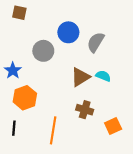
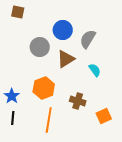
blue star: (13, 70) -> (12, 96), moved
cyan semicircle: (103, 76) -> (95, 70), turned 32
brown triangle: (80, 77) -> (66, 59), moved
orange hexagon: (25, 98) -> (44, 88), moved

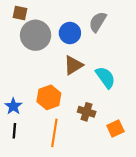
gray semicircle: (88, 39) -> (98, 22), moved
gray circle: (40, 47) -> (36, 35), moved, size x1.4
cyan semicircle: (95, 70) -> (105, 77), size x1.5

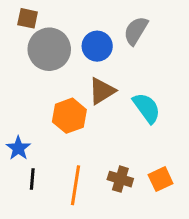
orange hexagon: (49, 97) -> (69, 116), moved
brown cross: (87, 112) -> (120, 179), moved
black line: (14, 131) -> (32, 179), moved

